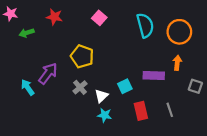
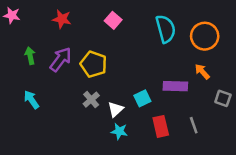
green arrow: (27, 33) -> (30, 56), moved, turned 96
orange arrow: (177, 63) -> (202, 72), turned -48
purple arrow: (48, 73) -> (61, 59), moved

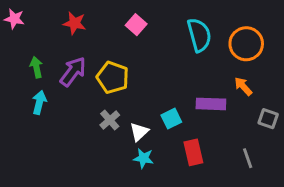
cyan arrow: (31, 100) -> (39, 102), moved, turned 48
gray line: (194, 125) -> (248, 158), moved

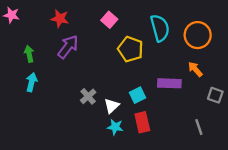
purple arrow: (73, 72) -> (68, 47), moved
yellow pentagon: (113, 78) -> (130, 49), moved
red rectangle: (193, 152) -> (142, 122), moved

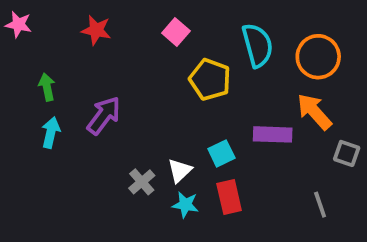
purple arrow: (68, 47) -> (104, 115), moved
orange arrow: (195, 69) -> (314, 112), size x1.5
gray cross: (88, 96) -> (142, 182), moved

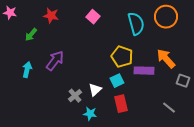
orange circle: (318, 57) -> (166, 17), moved
yellow pentagon: (210, 79) -> (122, 57), moved
green arrow: (47, 87) -> (31, 35), moved, turned -128
cyan star: (185, 205) -> (90, 114), moved
gray line: (320, 205) -> (169, 108), turned -32

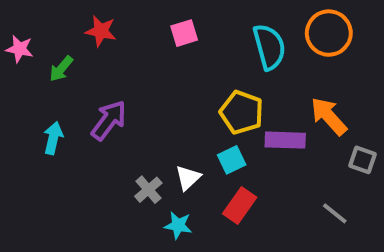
pink star: (10, 13) -> (20, 49), moved
pink square: (93, 17) -> (184, 33), turned 32
red rectangle: (121, 104) -> (240, 205), turned 48

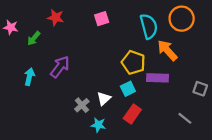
orange arrow: (329, 116) -> (167, 50), moved

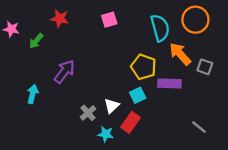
cyan arrow: (29, 77) -> (33, 94), moved
gray square: (200, 89) -> (205, 67), moved
red rectangle: (132, 114) -> (131, 122), moved

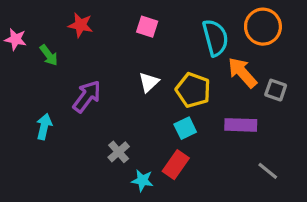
pink square: (109, 20) -> (147, 27), turned 35
green arrow: (36, 41) -> (49, 55), turned -77
purple rectangle: (169, 83) -> (241, 125), moved
white triangle: (112, 106) -> (149, 82), moved

